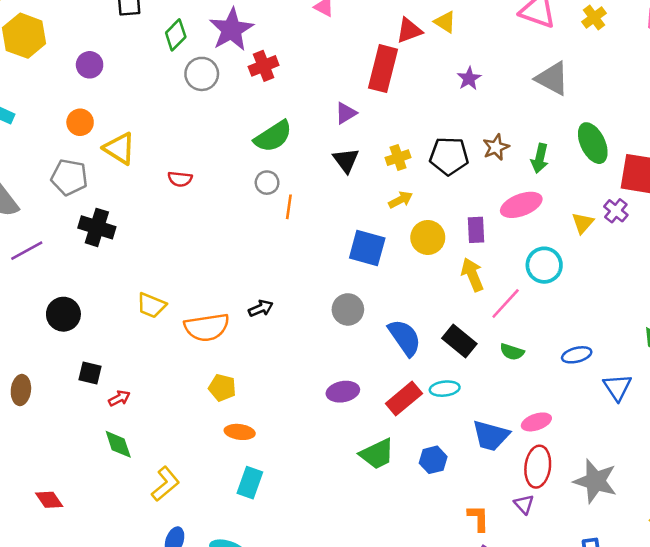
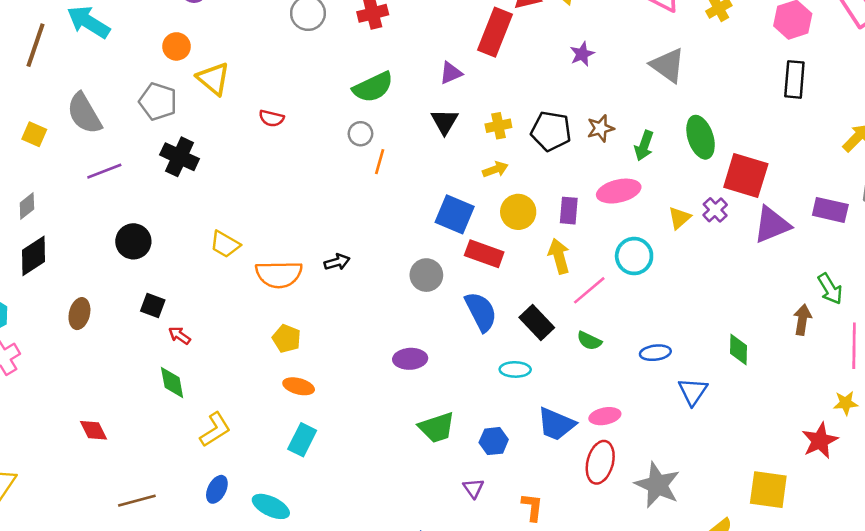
red arrow: (119, 398) -> (179, 335), turned -125
red rectangle: (404, 399) -> (484, 254), moved, turned 52
purple triangle: (524, 504) -> (473, 488), moved

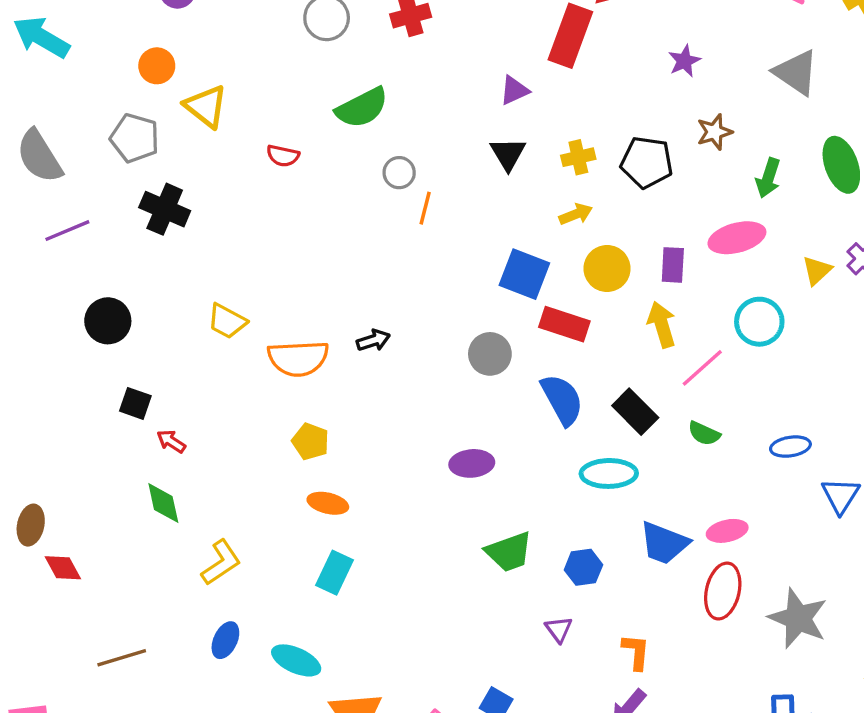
green semicircle: (373, 87) -> (362, 108), moved
brown star: (600, 128) -> (714, 132), moved
brown ellipse: (79, 314) -> (31, 525), moved
cyan ellipse: (515, 369) -> (609, 473), size x1.4

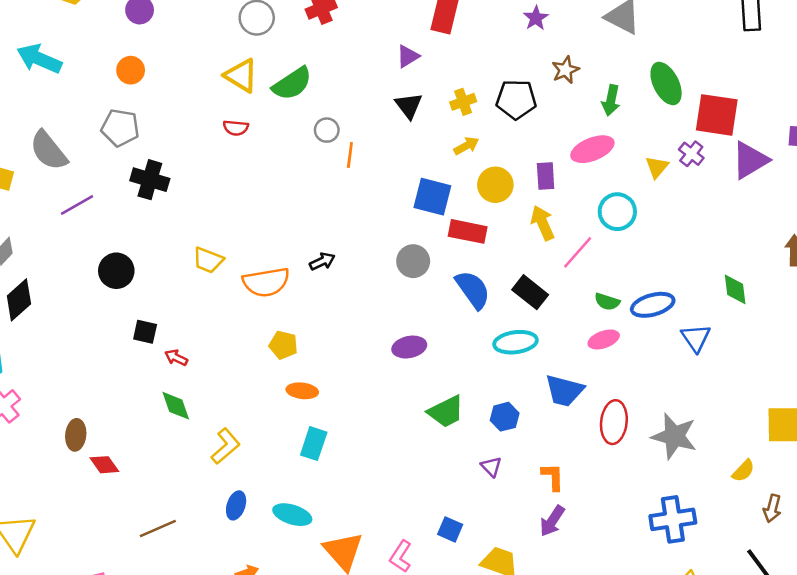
yellow triangle: (206, 106) -> (241, 76), moved
green semicircle: (704, 433) -> (607, 302), moved
blue ellipse: (790, 447) -> (653, 305), size x1.4
pink ellipse: (727, 531) -> (604, 339), moved

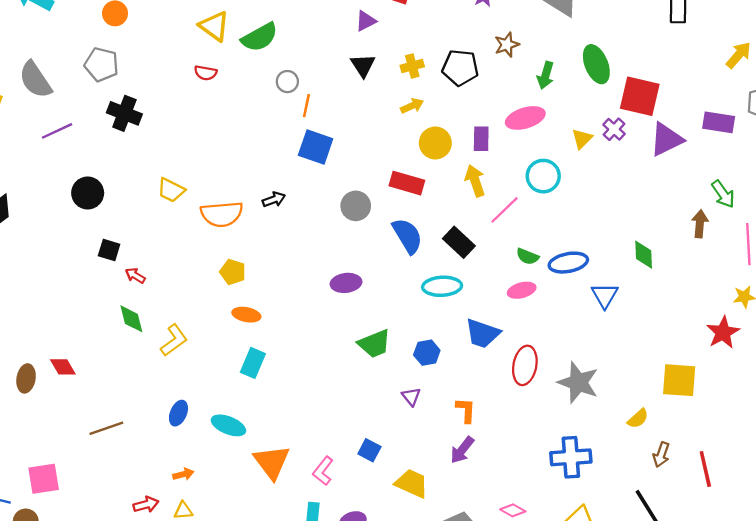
blue square: (432, 197) -> (316, 147), moved
brown ellipse: (76, 435) -> (26, 378), moved
yellow L-shape: (226, 446) -> (174, 340), moved

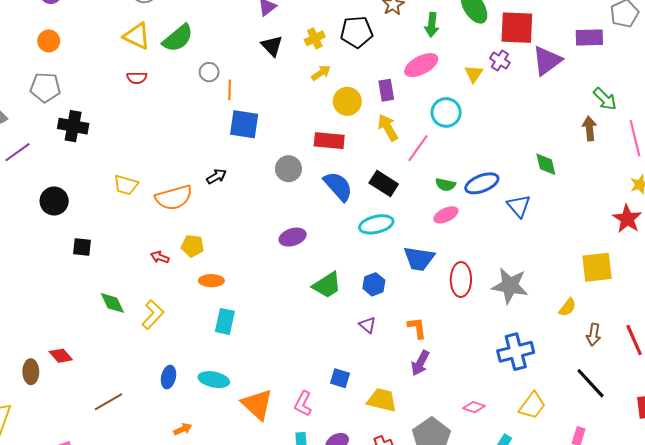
red arrow: (135, 276) -> (160, 257), moved

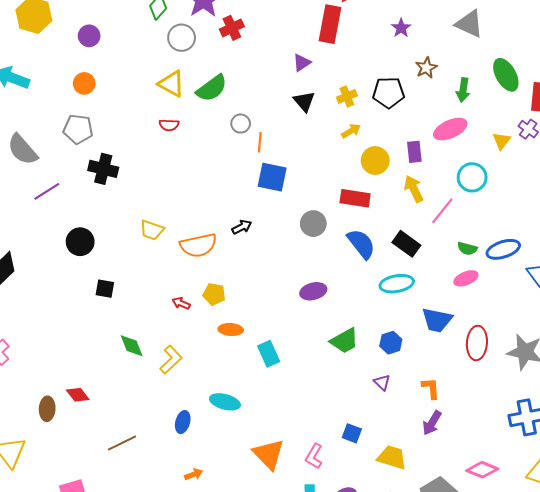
cyan rectangle: (225, 321) -> (269, 354), moved, turned -40
cyan ellipse: (214, 380) -> (225, 402), moved
pink diamond: (474, 407) -> (482, 470), size x1.4

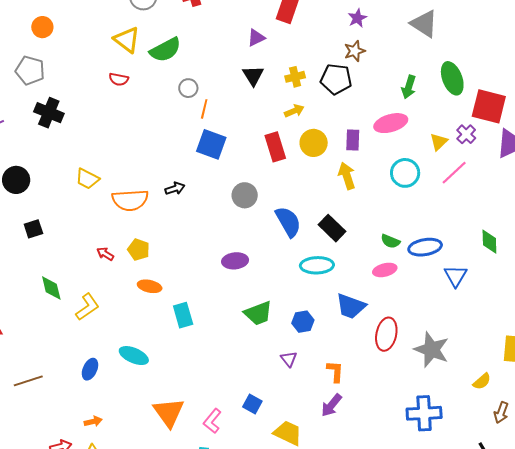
brown star: (426, 68) -> (355, 51), moved
red rectangle: (355, 198) -> (275, 147), moved, turned 56
pink line: (442, 211) -> (454, 173), moved
black square: (105, 289) -> (33, 229), turned -36

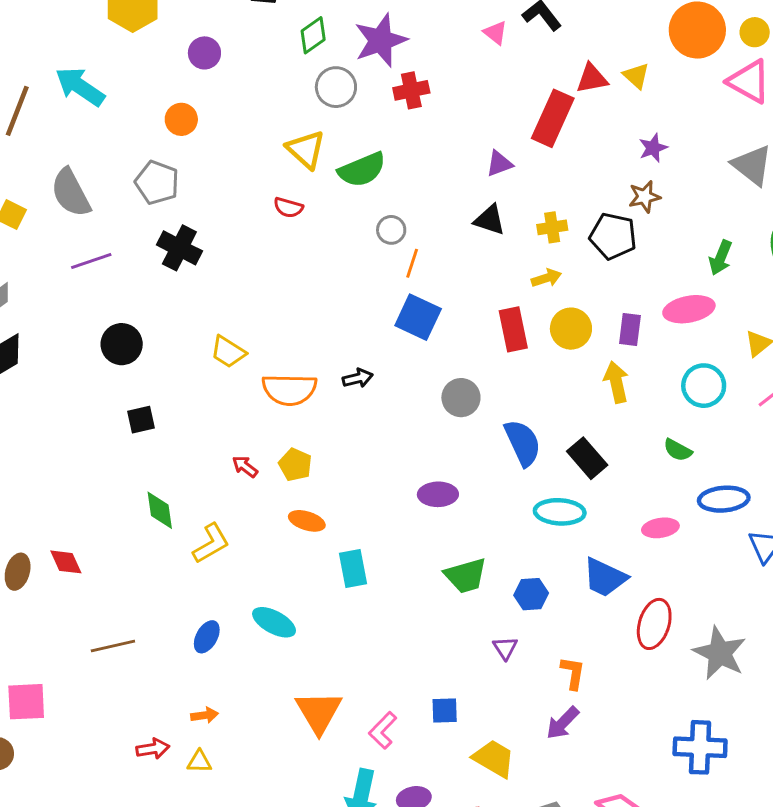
black triangle: (253, 76) -> (490, 220), turned -45
green semicircle: (390, 241) -> (678, 450), moved
blue square: (252, 404) -> (445, 710), turned -36

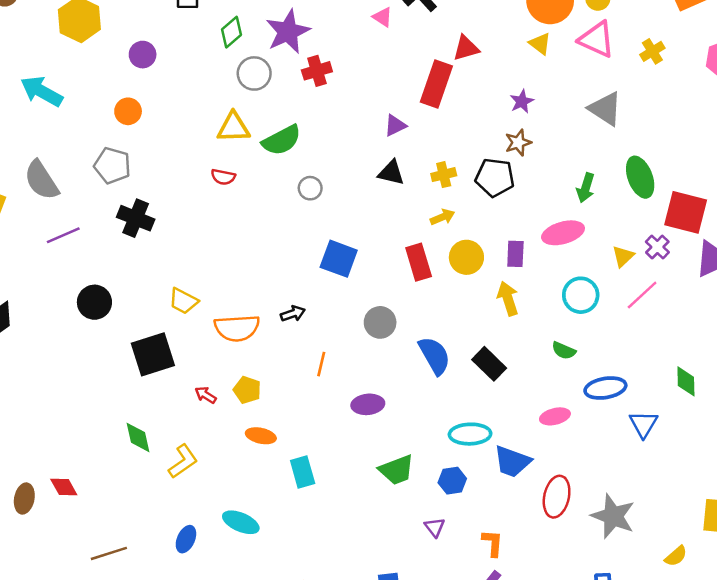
yellow triangle: (636, 76) -> (540, 44), moved
yellow triangle: (306, 149) -> (234, 127), turned -39
orange line: (412, 263) -> (321, 364), moved
black square: (141, 420) -> (153, 354), moved, size x1.8
cyan ellipse: (560, 512) -> (470, 434), moved

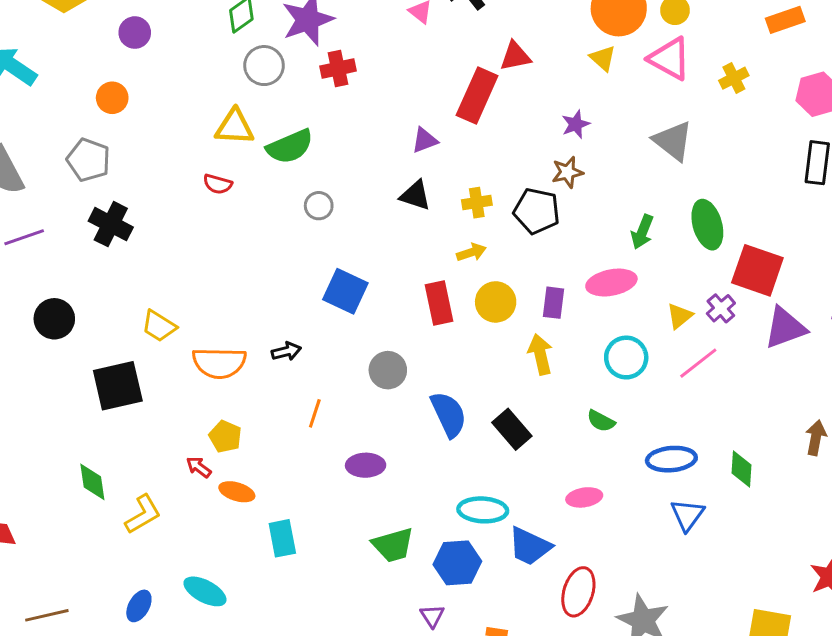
blue ellipse: (605, 388) -> (671, 459), moved
red arrow: (206, 395) -> (199, 467), moved
blue hexagon: (452, 481) -> (457, 563), size x1.4

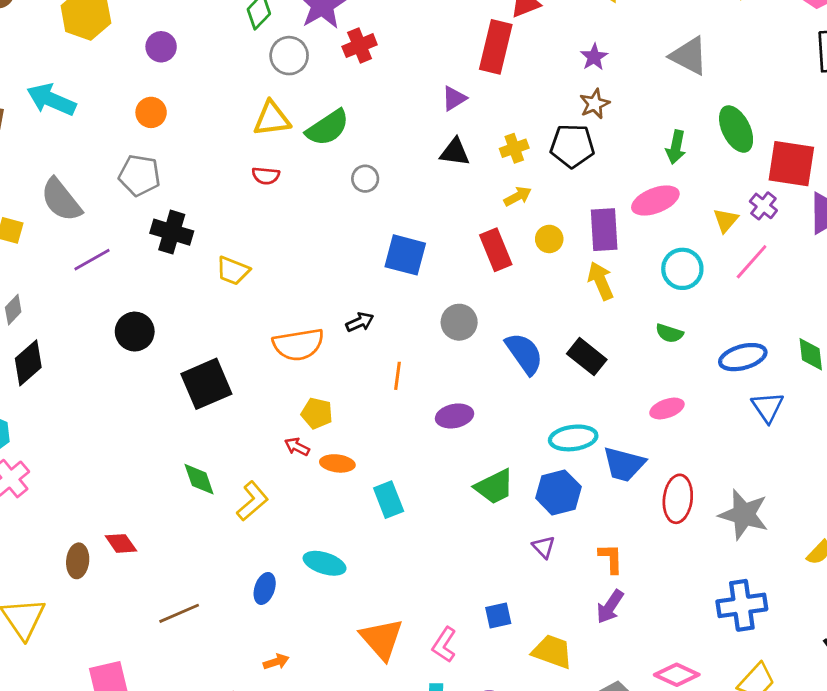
yellow circle: (496, 302) -> (549, 239), size x0.7
purple rectangle: (554, 303) -> (604, 230), size x1.4
yellow trapezoid: (159, 326) -> (233, 271), moved

